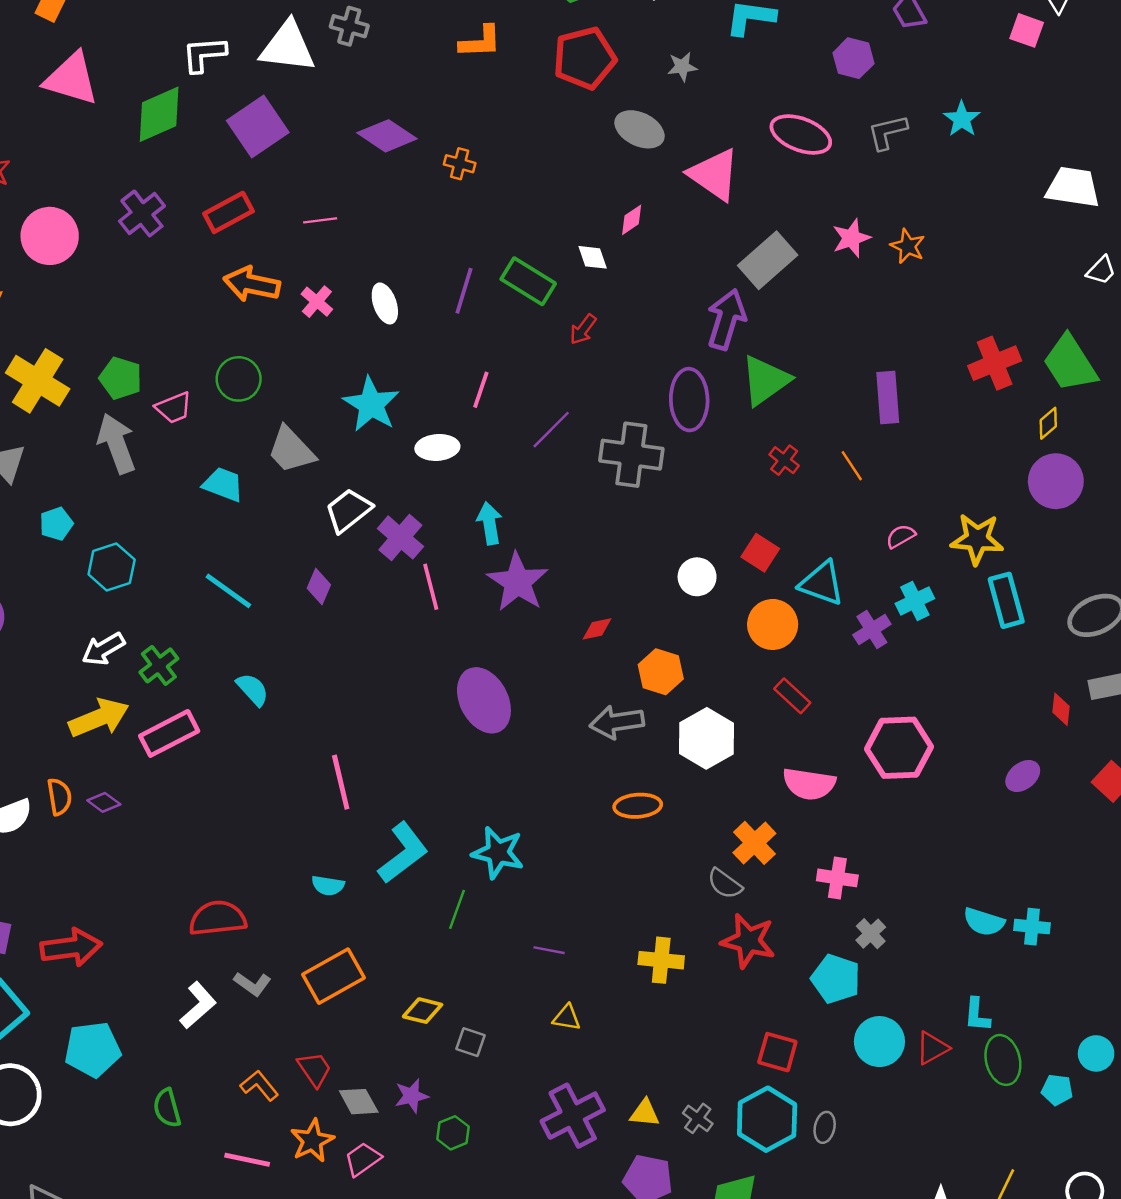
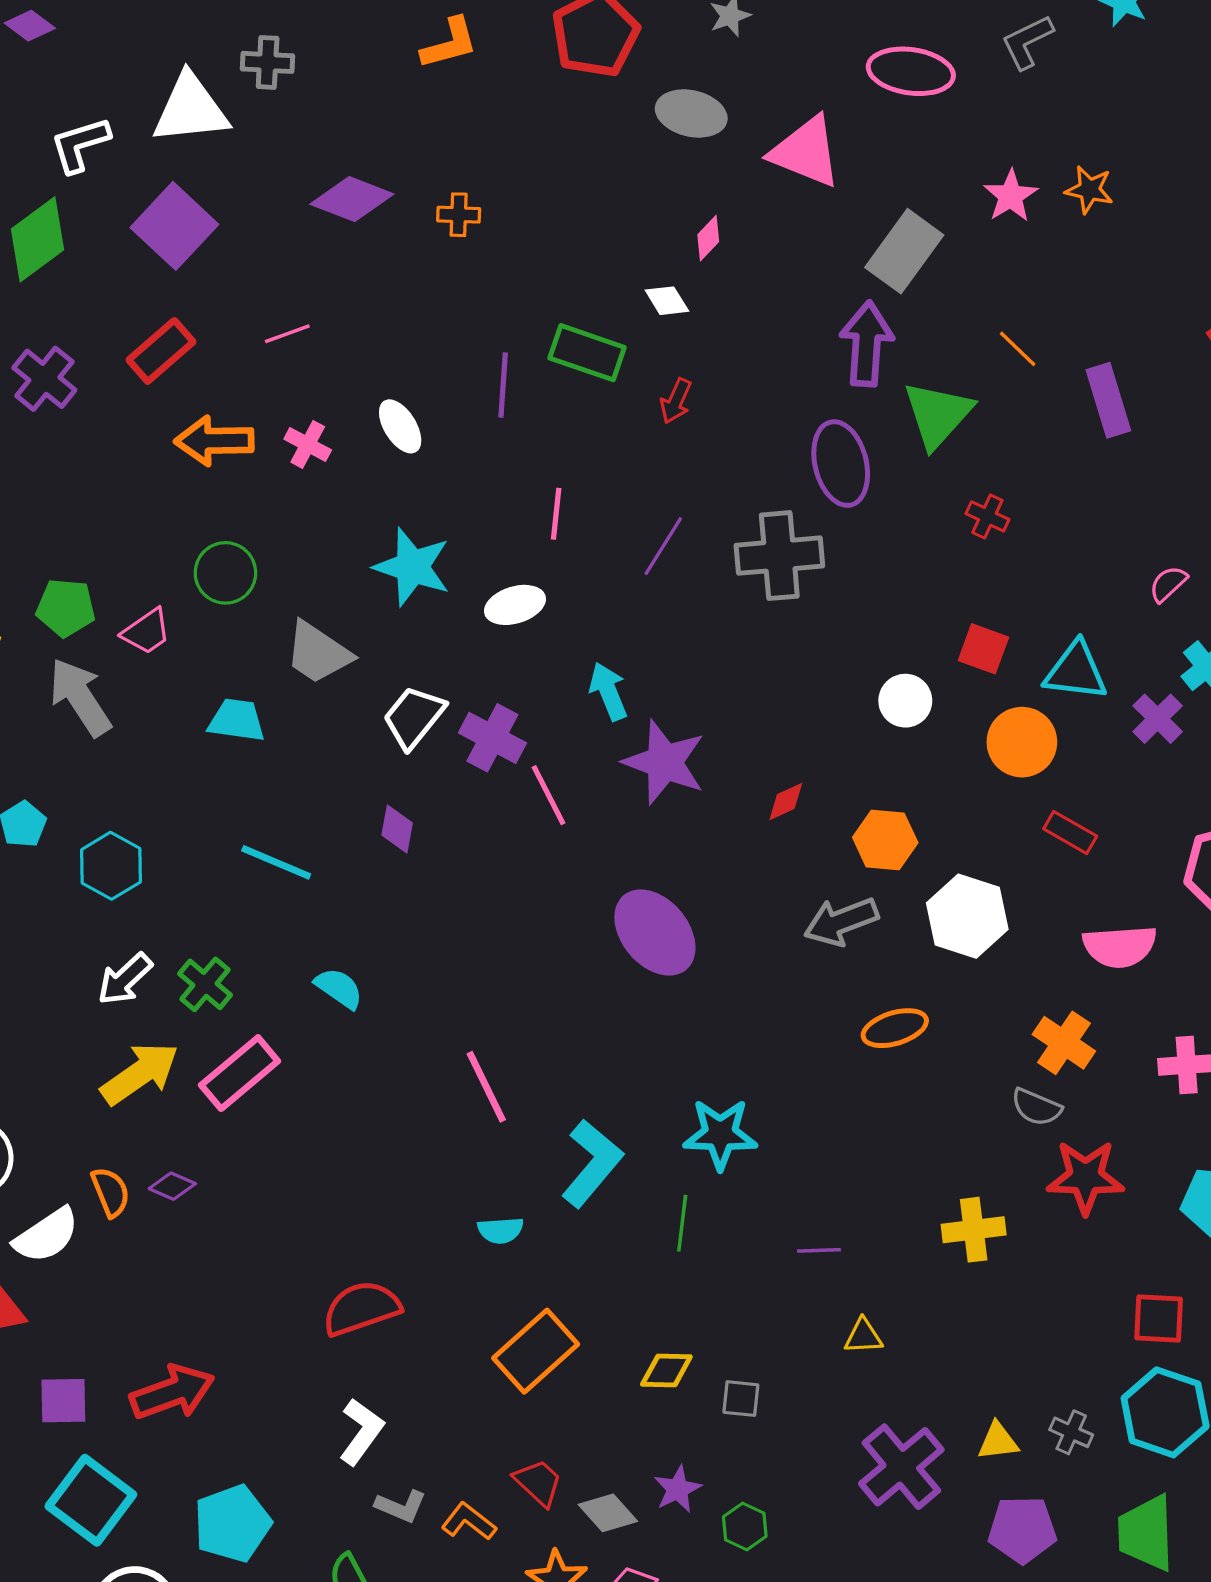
orange line: (852, 466) -> (1018, 349), moved
gray L-shape: (252, 984) -> (401, 1506), moved

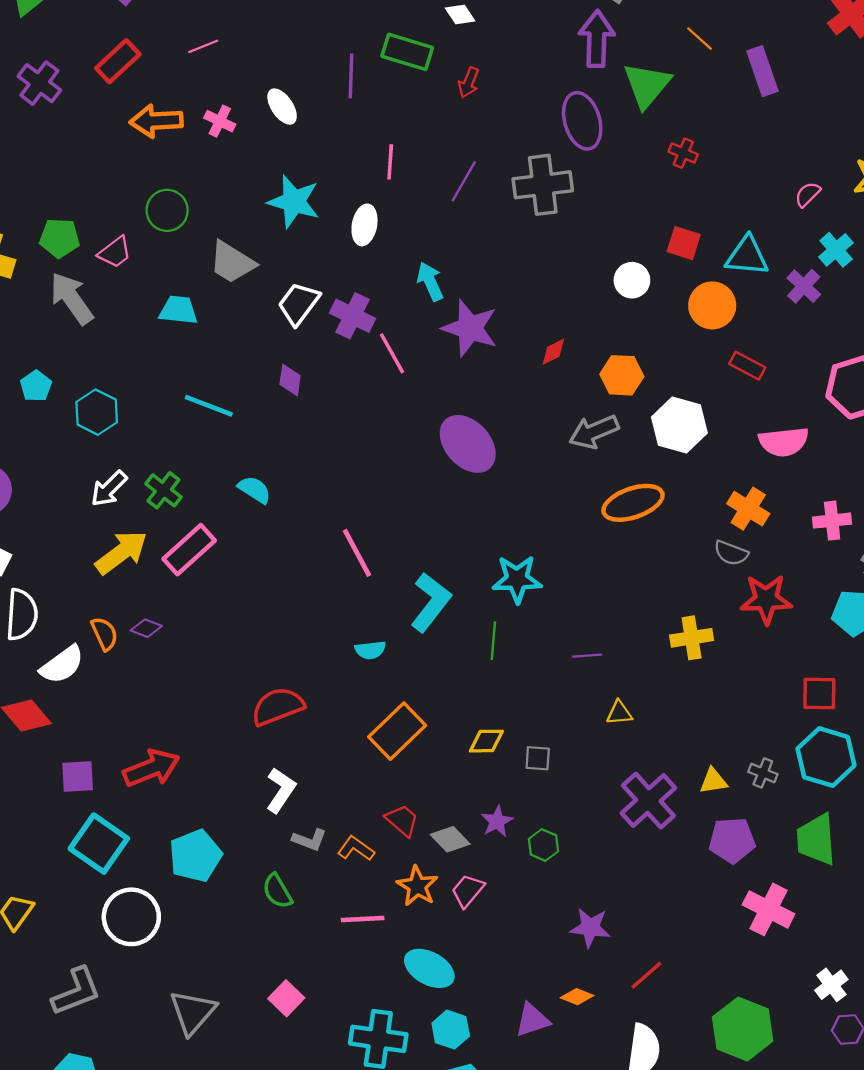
white ellipse: (515, 605) -> (365, 225), turned -60
orange ellipse: (895, 1028) -> (633, 503), size x1.4

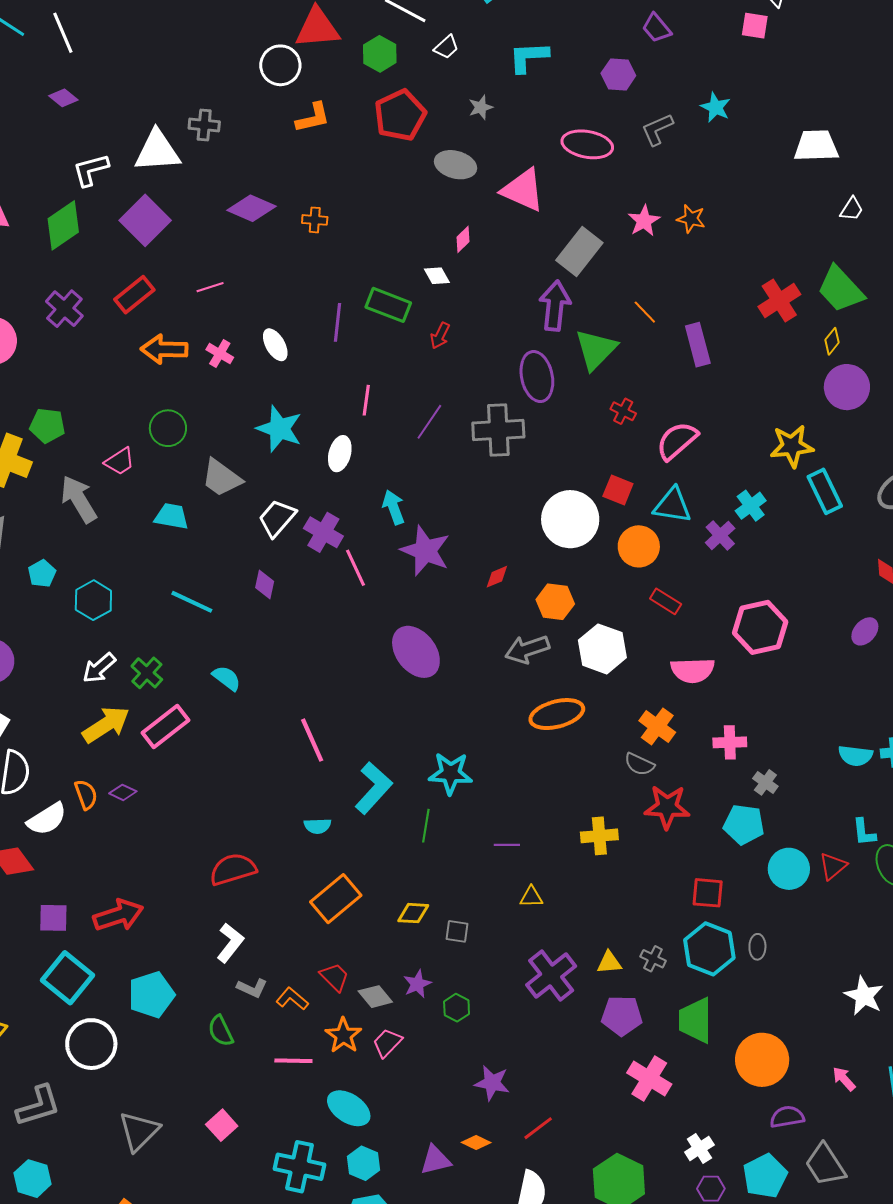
pink semicircle: (808, 194) -> (677, 441), moved, size x1.8
green pentagon: (60, 238) -> (47, 426), moved
white circle: (632, 280) -> (570, 519), size x1.8

